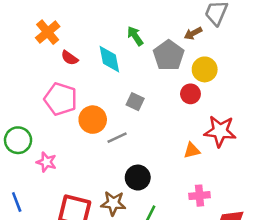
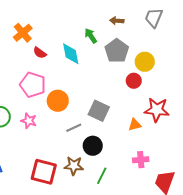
brown arrow: (193, 33) -> (117, 21), moved, turned 32
gray square: (135, 102) -> (99, 111), moved, size x1.5
gray line: (117, 138) -> (74, 128), moved
pink star: (46, 162) -> (29, 121), moved

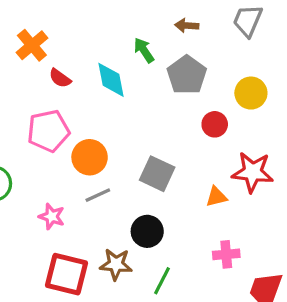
yellow circle: (145, 62) -> (251, 93), moved
pink pentagon: (33, 85) -> (48, 131), turned -30
pink star: (29, 121) -> (52, 217), moved
gray line: (74, 128) -> (98, 195), moved

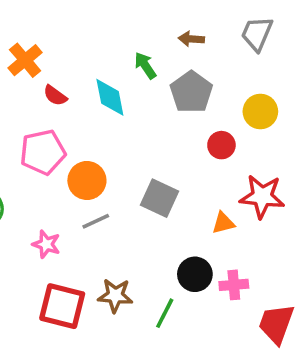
black circle: (147, 231) -> (195, 274), moved

